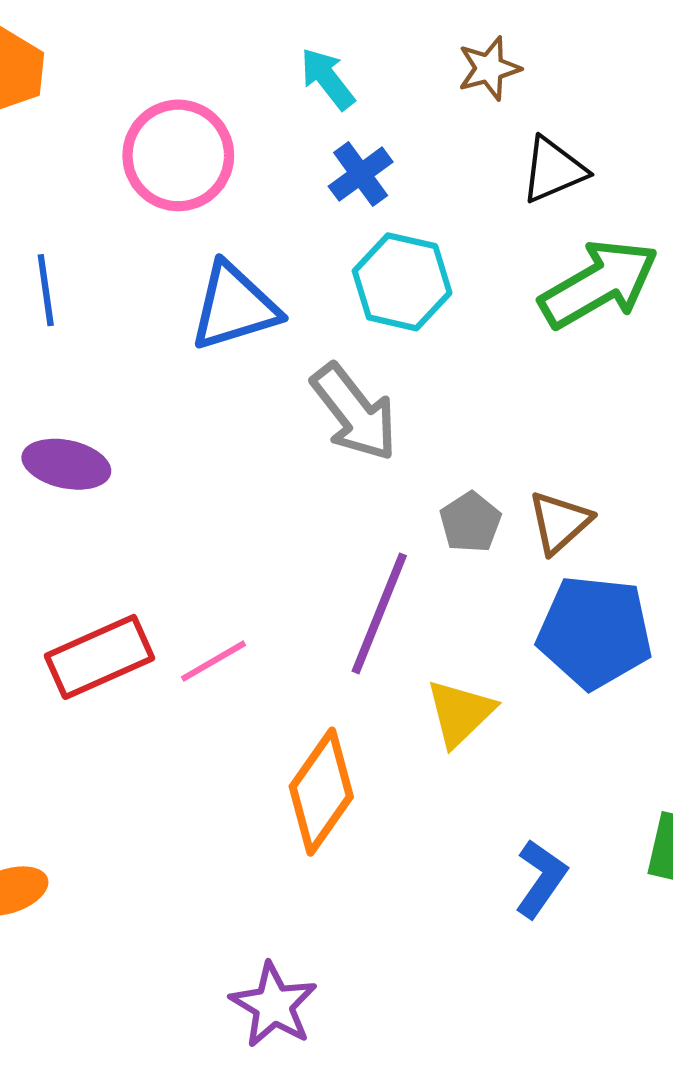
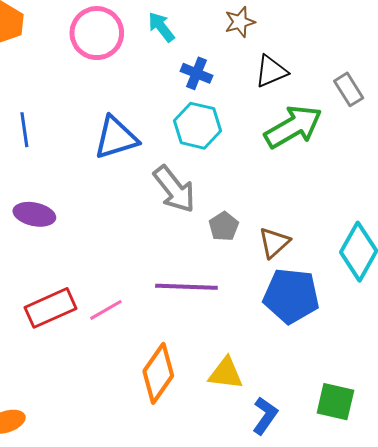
pink circle: (178, 155) -> (97, 33), moved
blue cross: (361, 174) -> (197, 73), moved, turned -32
gray pentagon: (470, 522) -> (224, 226), moved
purple line: (379, 613) -> (186, 287), turned 70
yellow triangle: (460, 713) -> (226, 373), moved, turned 51

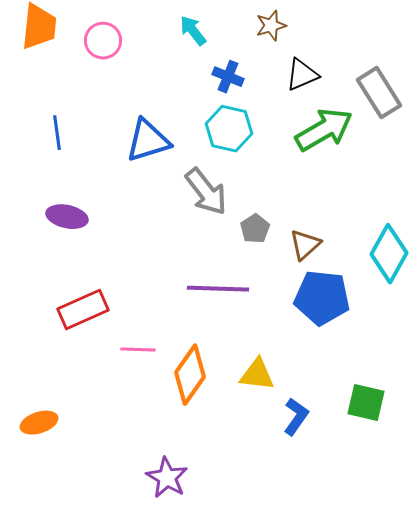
pink circle: (97, 33) -> (103, 41), moved, size x0.7
gray rectangle: (349, 89) -> (379, 93), size x1.5
pink line: (106, 310) -> (138, 350), moved, turned 32

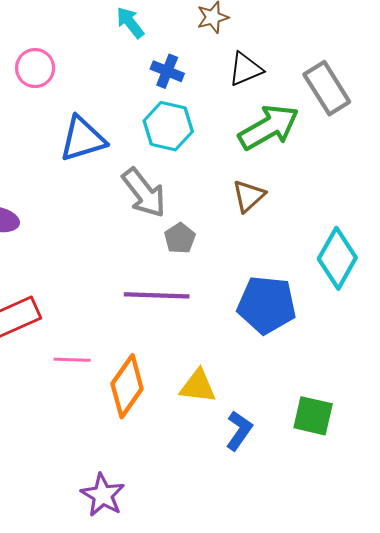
pink circle: (103, 41) -> (35, 68), moved
gray pentagon: (255, 229) -> (180, 238), moved
brown triangle: (305, 245) -> (249, 196), moved

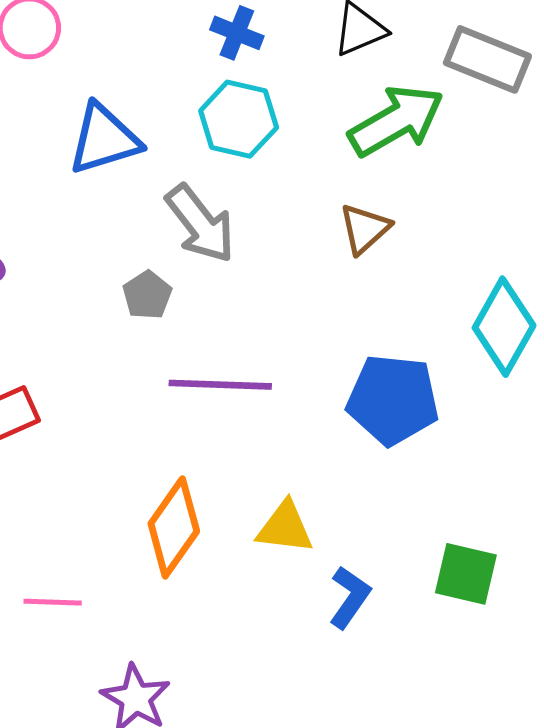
gray rectangle: (327, 88) -> (487, 59), turned -36
gray pentagon: (180, 238) -> (147, 295), moved
pink line: (72, 360) -> (53, 602), moved

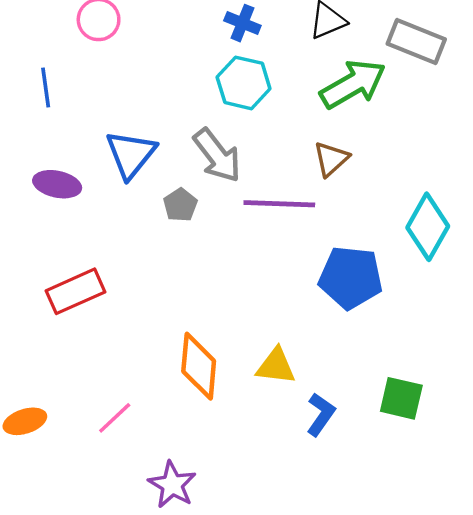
blue triangle: (104, 139) -> (131, 154), moved, turned -34
purple line: (220, 385) -> (279, 204), moved
orange diamond: (174, 527) -> (199, 366), turned -30
pink line: (53, 602) -> (115, 418), turned -45

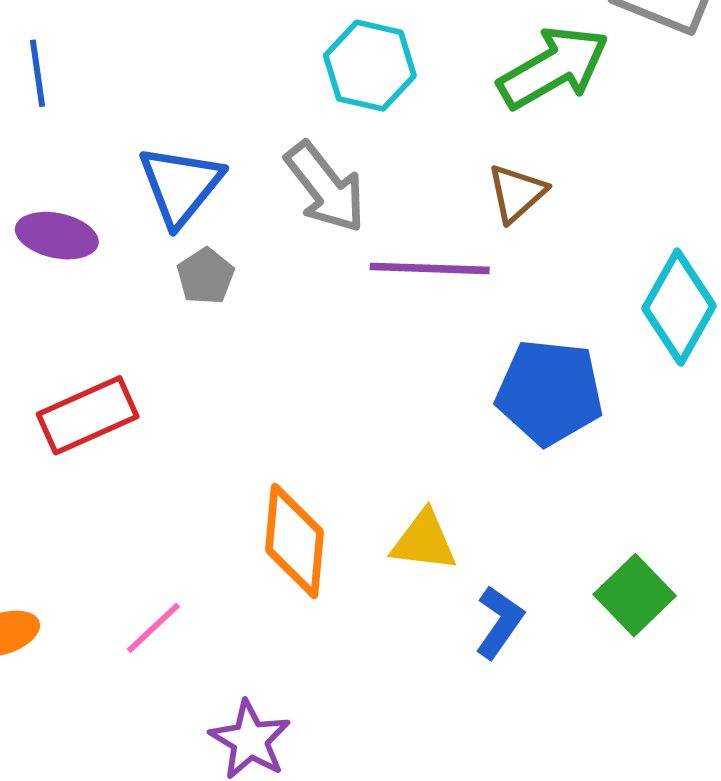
gray pentagon: (180, 205) -> (206, 276), moved
green square: (401, 398) -> (635, 595), turned 33

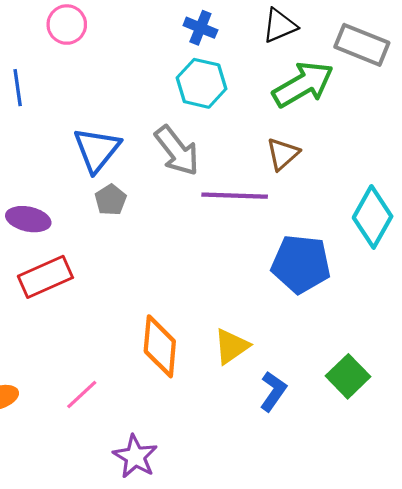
purple ellipse: (57, 236) -> (28, 219), moved
yellow triangle: (424, 541) -> (231, 346), turned -42

